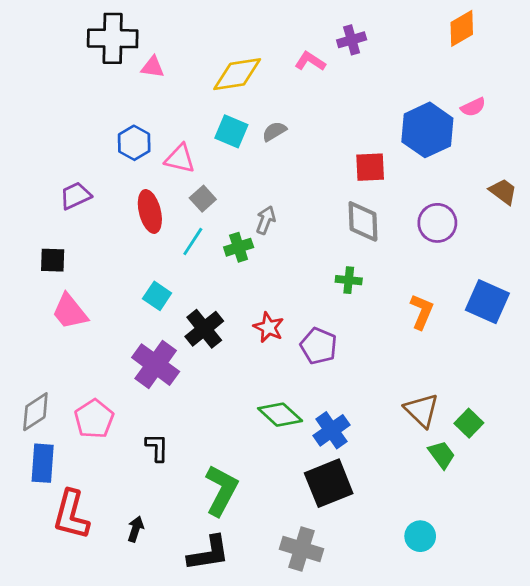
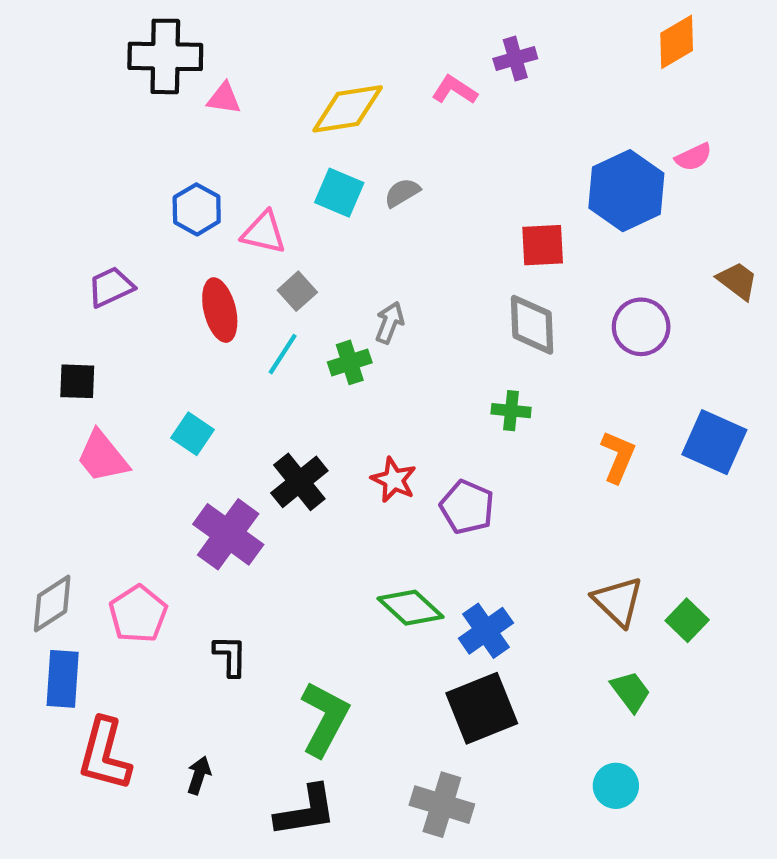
cyan square: (157, 296) -> (193, 434), moved
green trapezoid: (442, 455) -> (631, 691), moved

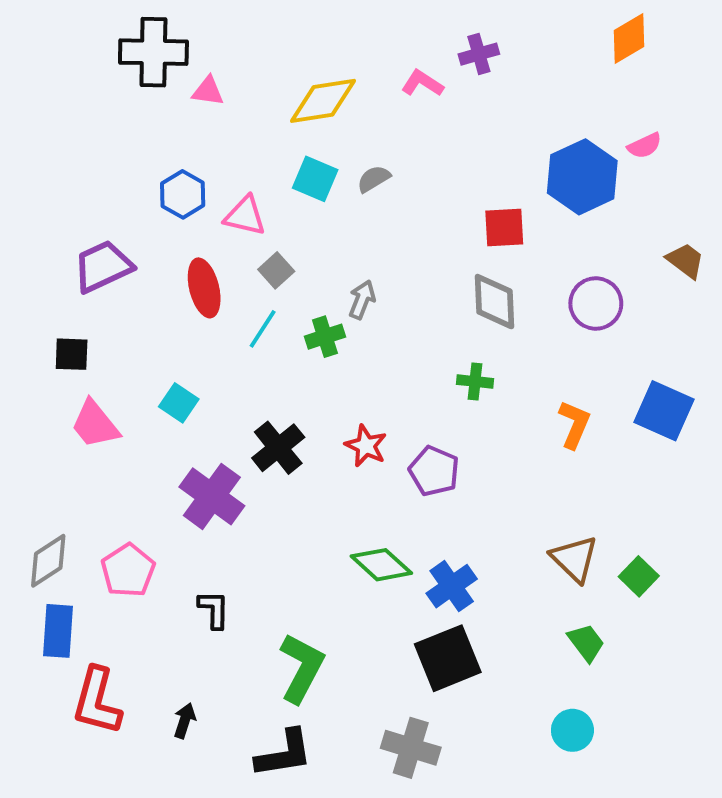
purple trapezoid: (111, 287) -> (103, 266), size x1.4

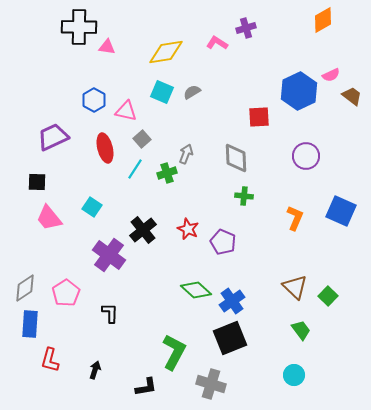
brown trapezoid: (685, 261) -> (352, 96), moved
gray diamond: (494, 302) -> (236, 158), moved
green L-shape: (302, 668) -> (174, 352), moved
red L-shape: (97, 701) -> (50, 360), size x0.7
black L-shape: (284, 754) -> (146, 387), size x0.7

